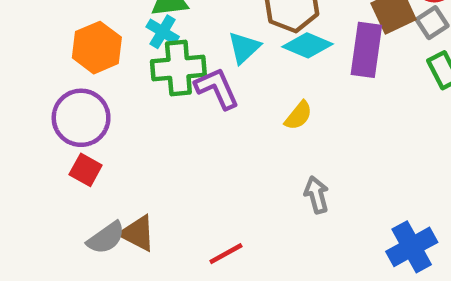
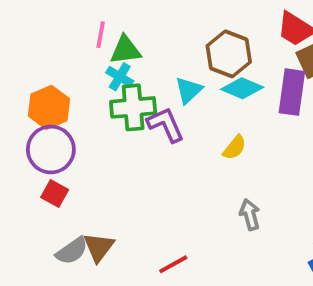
orange hexagon: (97, 48) -> (49, 107), moved
brown triangle: (138, 233) -> (99, 247), turned 40

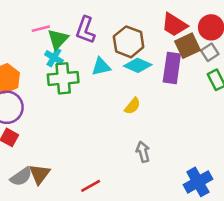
pink line: (101, 35) -> (41, 29), turned 66
green triangle: (125, 50) -> (58, 39), turned -40
cyan triangle: (189, 90) -> (101, 67), turned 30
purple L-shape: (166, 125) -> (85, 30), moved, turned -136

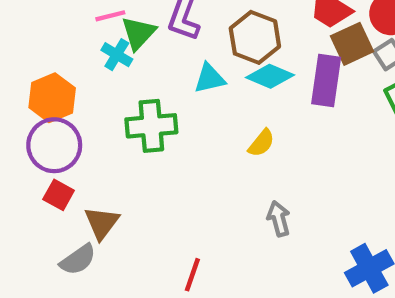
cyan cross: (54, 57) -> (117, 55), moved
green cross: (63, 78) -> (151, 126), moved
brown triangle: (40, 174) -> (102, 223), moved
red line: (91, 186) -> (192, 275), turned -42

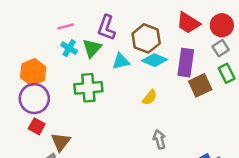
green triangle: (138, 33) -> (92, 48), moved
brown square: (352, 44) -> (200, 85), moved

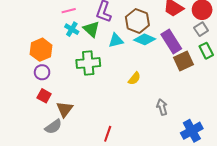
green triangle: (92, 48) -> (91, 29), turned -30
purple rectangle: (186, 63) -> (171, 41), turned -40
yellow semicircle: (150, 97) -> (134, 78), moved
purple circle: (34, 99) -> (42, 72), size x0.6
gray arrow: (159, 139) -> (162, 107), moved

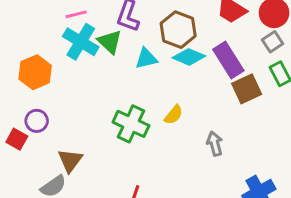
cyan cross: (72, 29) -> (81, 42), size x1.6
green cross: (88, 63) -> (131, 124), moved, turned 30
purple circle: (42, 72) -> (37, 121), moved
red square: (44, 96) -> (17, 139), moved
gray arrow: (162, 107) -> (215, 144), moved

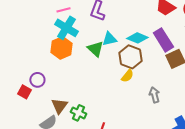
brown hexagon: (178, 30) -> (130, 57), moved
green triangle: (110, 42) -> (95, 49), moved
orange hexagon: (35, 72) -> (61, 48), moved
green cross: (131, 124) -> (78, 113), moved, size x0.7

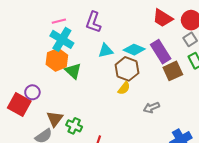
green triangle: (95, 49) -> (73, 71), moved
red square: (24, 92) -> (19, 104), size x1.6
gray arrow: (154, 95) -> (151, 108), turned -98

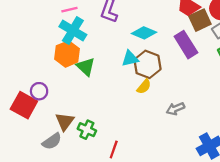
cyan diamond: (134, 50) -> (144, 33), moved
cyan triangle: (106, 51) -> (130, 59), moved
brown square: (173, 71) -> (200, 20), moved

